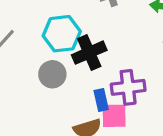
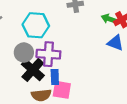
black cross: (89, 53) -> (33, 70), moved, turned -35
purple cross: (128, 87) -> (48, 54), moved

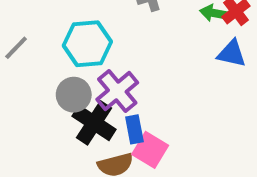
purple cross: (48, 54) -> (117, 91), turned -35
pink square: (62, 90) -> (150, 150), turned 30

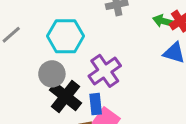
purple cross: (117, 91) -> (105, 71), moved

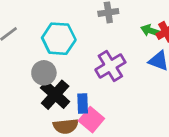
purple cross: (105, 71) -> (110, 66), moved

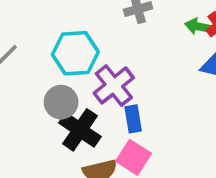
purple cross: (110, 66) -> (114, 85), moved
blue rectangle: (83, 104) -> (133, 119), moved

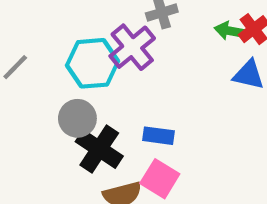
purple cross: (114, 85) -> (132, 47), moved
blue rectangle: (133, 119) -> (159, 136), turned -72

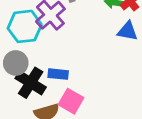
blue rectangle: (159, 136) -> (58, 74), moved

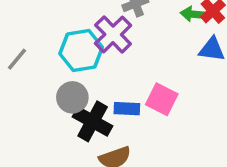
pink square: (71, 101) -> (162, 99), moved

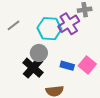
black cross: (93, 121) -> (33, 68), moved

